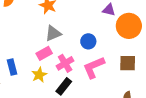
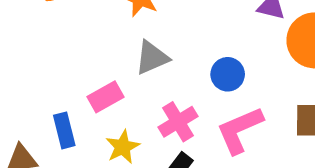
pink rectangle: (44, 53) -> (106, 97), moved

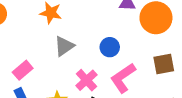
pink rectangle: (106, 97) -> (23, 70), moved

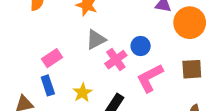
pink cross: (86, 80) -> (116, 60), moved

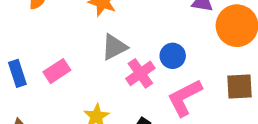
blue rectangle: (48, 85) -> (17, 73), moved

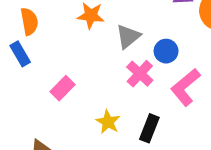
gray triangle: (114, 47) -> (128, 36), moved
blue rectangle: (17, 73) -> (20, 54), moved

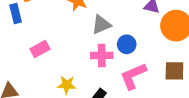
pink cross: (140, 74) -> (102, 55), turned 30
yellow star: (108, 122) -> (67, 85), turned 30

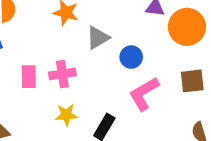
pink rectangle: (40, 49) -> (29, 77), turned -54
pink cross: (102, 55) -> (62, 74), moved

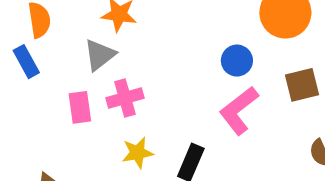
gray triangle: (98, 38) -> (100, 55), moved
blue circle: (131, 57) -> (237, 61), moved

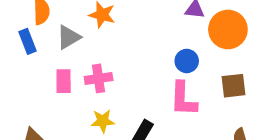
gray triangle: (100, 55) -> (69, 37), moved
pink L-shape: (239, 111) -> (183, 99), turned -57

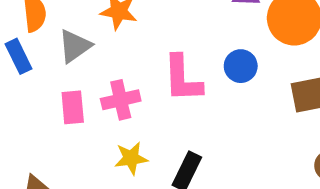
pink L-shape: (183, 99) -> (182, 79), moved

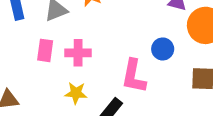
pink L-shape: (182, 79) -> (134, 76), moved

